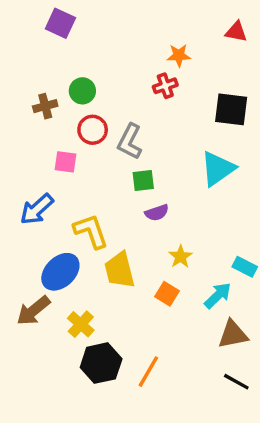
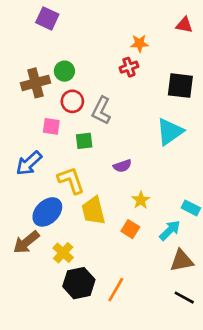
brown cross: (45, 106) -> (35, 83), size x1.5
green square: (143, 180) -> (84, 141), moved

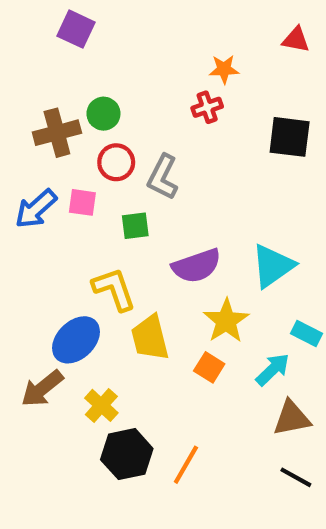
cyan triangle: (170, 132) -> (273, 266), moved
blue arrow: (29, 163) -> (36, 209), moved
purple semicircle: (122, 166) -> (197, 266), size x1.6
yellow star: (141, 200) -> (226, 321), size x1.5

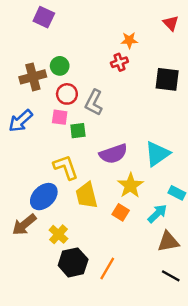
red triangle: (296, 40) -> (171, 23), turned 35
pink square: (82, 202) -> (60, 117), moved

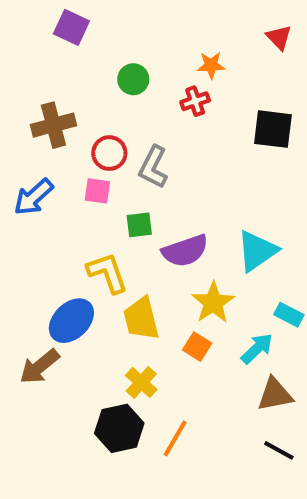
green circle: (60, 66) -> (133, 79), moved
green square: (78, 131) -> (139, 225), moved
yellow cross: (58, 234) -> (141, 382), moved

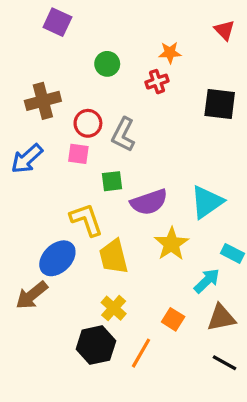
orange square: (197, 347) -> (173, 319), moved

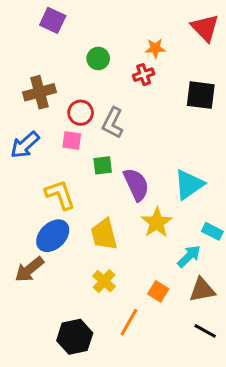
red triangle: (224, 30) -> (205, 28), size x1.5
purple semicircle: (149, 202) -> (136, 184), turned -96
yellow L-shape: (86, 220) -> (60, 195), moved
black hexagon: (96, 345) -> (75, 337), moved

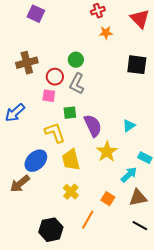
green circle: (98, 58) -> (76, 60), moved
red cross: (144, 75) -> (98, 11), moved
blue arrow: (25, 145) -> (15, 113), moved
cyan triangle: (189, 184) -> (129, 126), size x0.6
yellow L-shape: (60, 195) -> (55, 133), moved

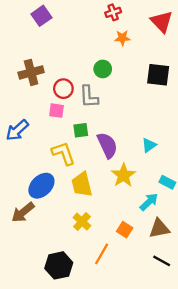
purple square: (36, 14) -> (41, 16), turned 30
green circle: (76, 60) -> (103, 69), moved
gray L-shape: (77, 84) -> (89, 97), turned -30

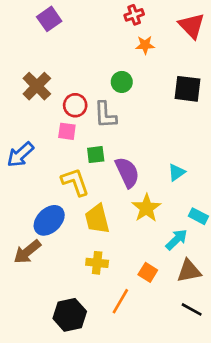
brown cross: (31, 72) -> (37, 86), turned -30
yellow cross: (82, 222) -> (97, 263), turned -36

